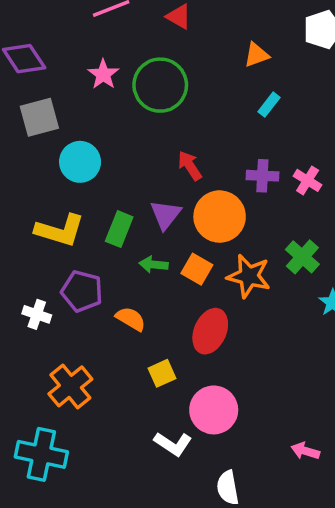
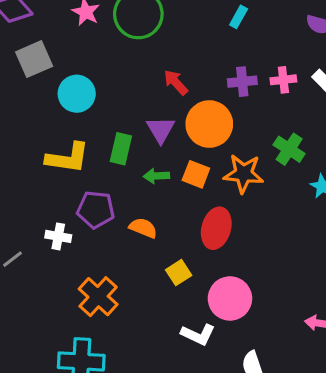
pink cross: (308, 180) -> (283, 80), turned -30

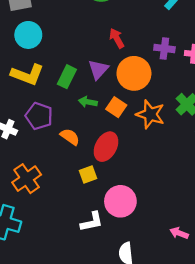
cyan circle: (77, 94) -> (28, 35), moved
red ellipse: (216, 228) -> (106, 147), moved
white L-shape: (198, 334) -> (92, 222), turned -50

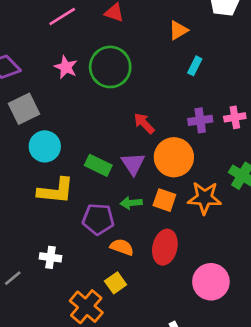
green rectangle: (67, 77) -> (98, 165), moved, turned -75
purple pentagon: (39, 116) -> (98, 219), moved
yellow square: (88, 174) -> (116, 283), moved
pink circle: (120, 201) -> (211, 282), moved

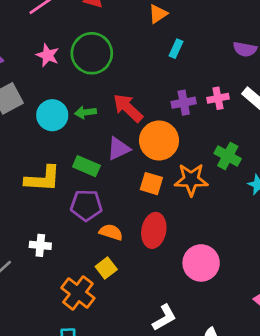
red arrow: (144, 123) -> (128, 108), size x1.4
cyan circle: (45, 146) -> (52, 115), moved
purple triangle: (133, 164) -> (119, 149), turned 40
green rectangle: (98, 165) -> (86, 166), moved
green arrow: (131, 203) -> (85, 112), moved

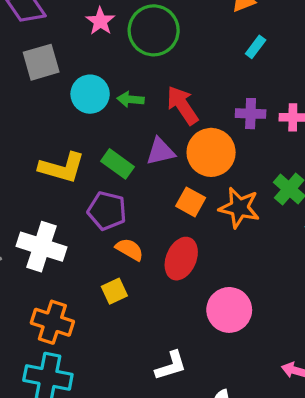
white cross: (40, 245) -> (42, 247), size x1.8
orange cross: (78, 293) -> (52, 322), moved, turned -32

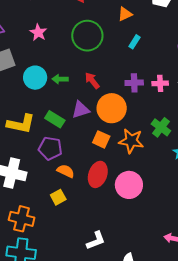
green circle: (154, 30) -> (87, 36), moved
red arrow: (182, 105) -> (92, 81), size x0.7
pink circle: (229, 310) -> (129, 185), moved

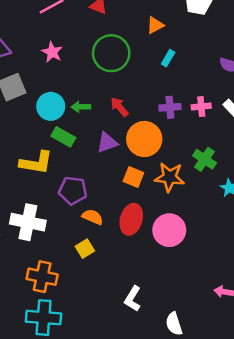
green rectangle: (55, 119) -> (63, 137), moved
white L-shape: (96, 241) -> (133, 299), turned 145

